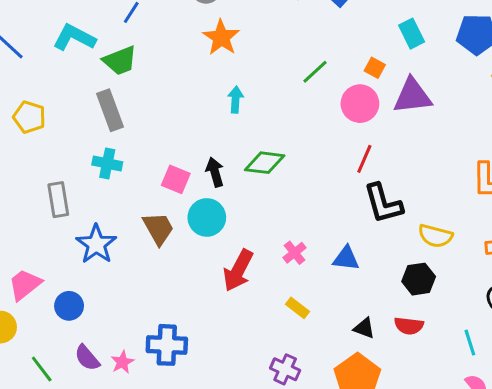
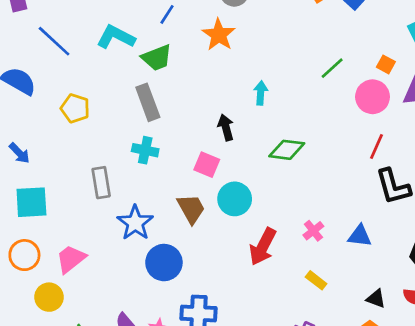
orange star: (221, 38) -> (219, 35), moved
black arrow: (215, 172) -> (226, 127), moved
blue circle: (69, 306) -> (164, 263), moved, size x1.4

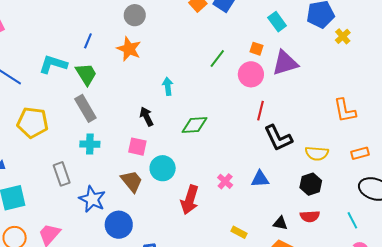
green trapezoid: (157, 58) -> (86, 74), turned -90
yellow pentagon: (75, 108) -> (33, 122), size x1.4
yellow rectangle: (316, 280) -> (239, 232), moved

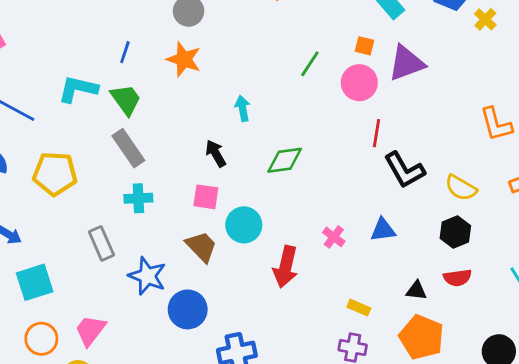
yellow semicircle: (317, 153) -> (461, 188), turned 30

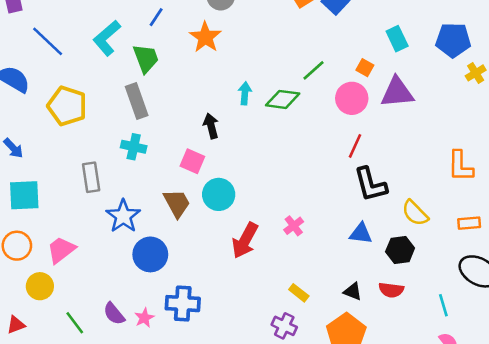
cyan L-shape: (78, 89) -> (107, 38), turned -69
green diamond: (285, 160) -> (283, 99), moved
blue triangle: (383, 230) -> (361, 233), moved

